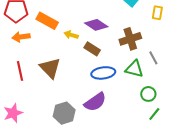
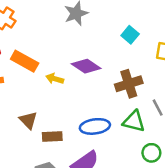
brown rectangle: (92, 49) -> (52, 136), moved, turned -35
brown triangle: (50, 68) -> (28, 120), size x0.7

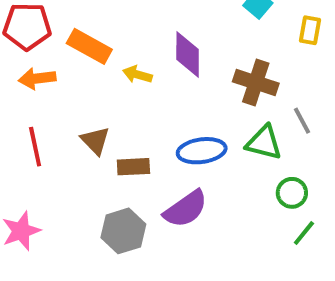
purple diamond: (86, 66) -> (188, 54), turned 56
brown cross: (129, 84) -> (256, 82), turned 36

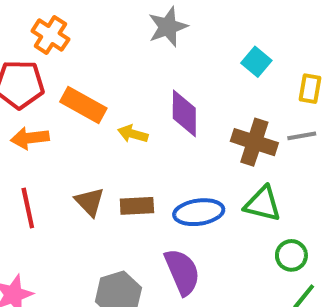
gray line: (302, 121) -> (302, 136), moved, turned -72
brown rectangle: (133, 167) -> (137, 206), moved
purple semicircle: (186, 209) -> (182, 272), turned -78

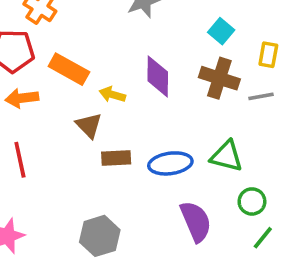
brown cross: (254, 142) -> (219, 78), moved
brown triangle: (90, 202) -> (89, 125), moved
purple semicircle: (182, 272) -> (196, 221), moved

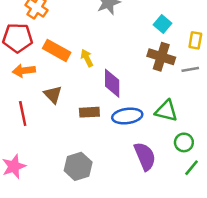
purple diamond: (158, 76) -> (112, 83), moved
yellow arrow: (112, 95) -> (87, 58), moved, turned 48
brown triangle: (89, 125) -> (53, 95), moved

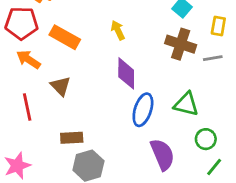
yellow arrow: (87, 58) -> (118, 30), moved
orange arrow: (24, 71) -> (28, 59), turned 40
brown rectangle: (89, 112) -> (72, 138), moved
blue ellipse: (127, 116) -> (143, 110), turned -64

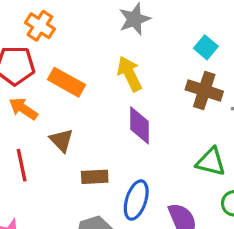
yellow arrow: (118, 30) -> (130, 74), size x1.5
blue ellipse: (143, 110) -> (136, 200), moved
brown rectangle: (72, 138) -> (95, 177), moved

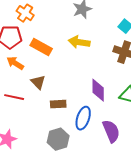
yellow arrow: (130, 74) -> (79, 42), turned -55
purple diamond: (140, 125) -> (98, 90), moved
red line: (22, 165) -> (14, 97), turned -66

